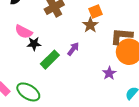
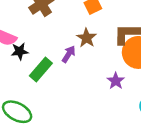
brown star: (90, 25) -> (86, 38), moved

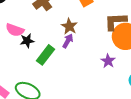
brown star: (86, 38) -> (69, 26), moved

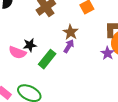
pink semicircle: (15, 30) -> (17, 52), moved
purple star: (108, 61) -> (108, 53), moved

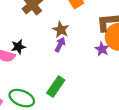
green rectangle: (47, 59) -> (56, 87), moved

